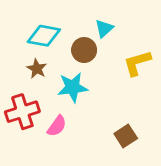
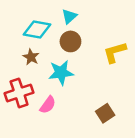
cyan triangle: (104, 29) -> (69, 16), moved

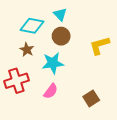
cyan triangle: (69, 16) -> (60, 14), turned -32
pink semicircle: (48, 105) -> (51, 91), moved

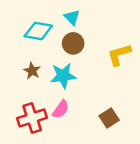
brown star: (27, 50) -> (32, 71), moved
red cross: (16, 81) -> (32, 118), moved

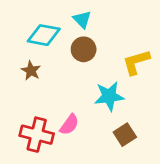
brown star: (32, 71) -> (31, 71), moved
cyan star: (63, 76) -> (109, 96), moved
red cross: (32, 118) -> (37, 135), turned 32

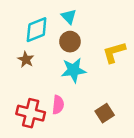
cyan diamond: (44, 35) -> (37, 30), turned -32
cyan star: (109, 96) -> (74, 70), moved
pink semicircle: (69, 125) -> (58, 105), turned -30

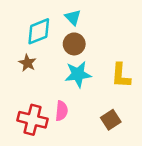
yellow L-shape: (114, 52) -> (121, 76), moved, turned -70

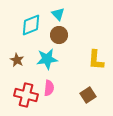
brown star: (27, 63) -> (17, 60), moved
cyan star: (78, 74) -> (47, 59), moved

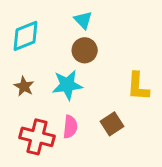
cyan diamond: (31, 25) -> (25, 36), moved
brown square: (88, 95) -> (112, 124), moved

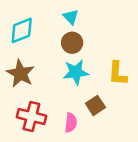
cyan star: (67, 85) -> (76, 72), moved
brown star: (24, 86) -> (20, 73), size x1.6
pink semicircle: (70, 127) -> (71, 123), moved

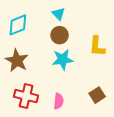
yellow L-shape: (118, 73) -> (97, 46), moved
brown square: (95, 105) -> (97, 95), moved

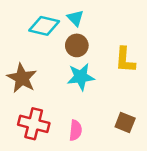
cyan diamond: (18, 25) -> (44, 26), moved, turned 35
brown square: (97, 95) -> (125, 123), turned -35

